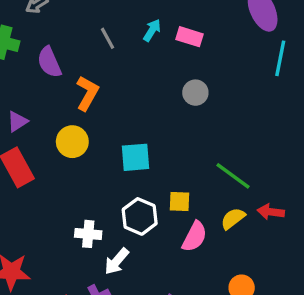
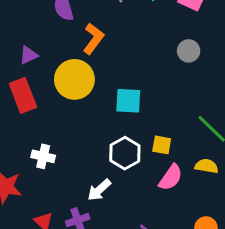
yellow circle: (72, 142) -> (74, 79), size x1.4
yellow semicircle: (233, 218) -> (207, 166), turned 40
white cross: (88, 234) -> (43, 156), moved

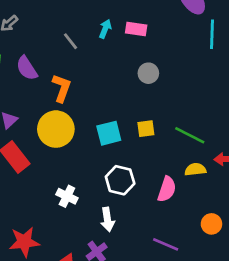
yellow square: (162, 145) -> (146, 129), moved
white cross: (43, 156) -> (67, 196), moved, turned 30
white arrow: (99, 190) -> (107, 219), turned -40

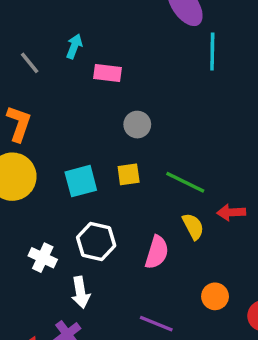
pink rectangle: (136, 29) -> (108, 73), moved
gray circle: (148, 73) -> (137, 125), moved
yellow semicircle: (195, 169) -> (193, 226), turned 70
white cross: (67, 196) -> (43, 258), moved

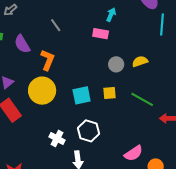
cyan arrow: (74, 46) -> (111, 15), moved
yellow semicircle: (193, 226) -> (140, 61), moved, turned -84
pink semicircle: (157, 252) -> (133, 153), moved, turned 36

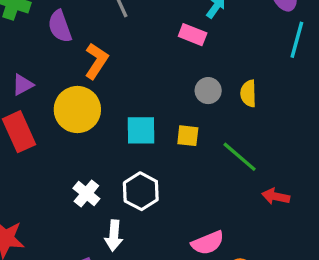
yellow semicircle: (140, 61) -> (248, 93), turned -84

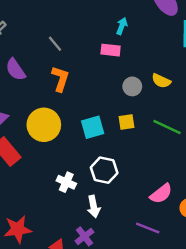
orange L-shape: (96, 61) -> (60, 79), moved
yellow semicircle: (248, 93) -> (161, 81), turned -48

